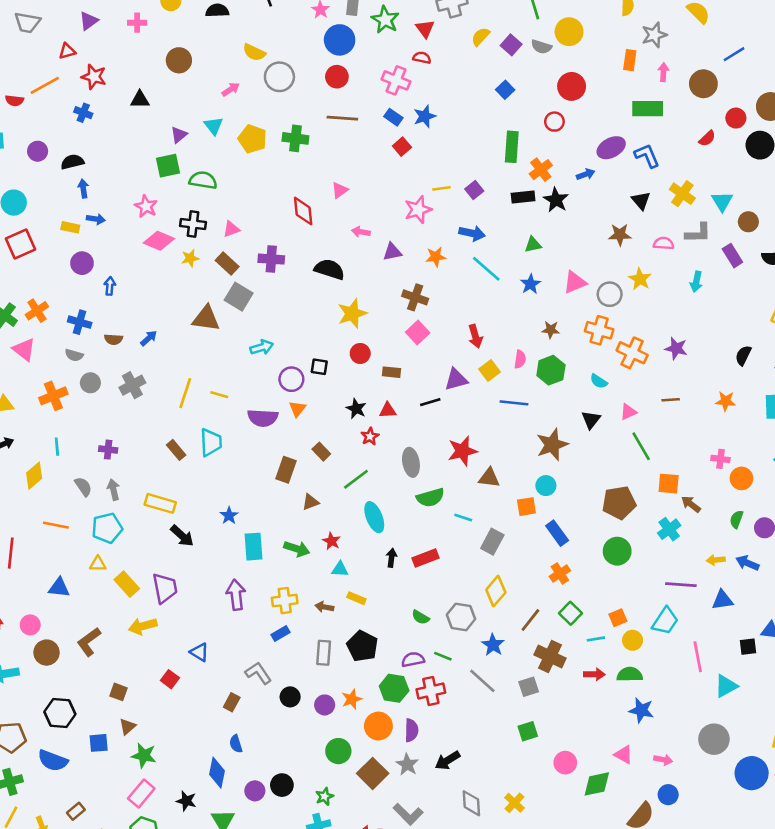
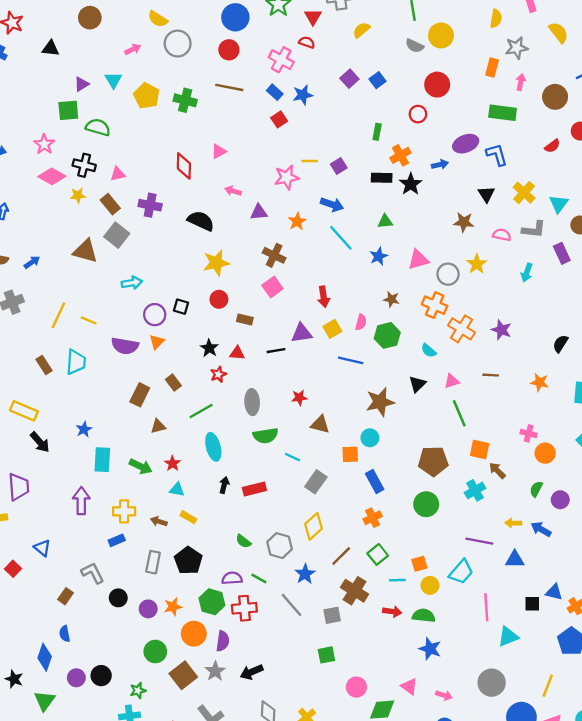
purple square: (511, 45) -> (349, 79), moved
green rectangle: (512, 147) -> (377, 132), size x0.6
orange star: (436, 257) -> (297, 221), turned -30
red star: (462, 451) -> (299, 398), size x0.6

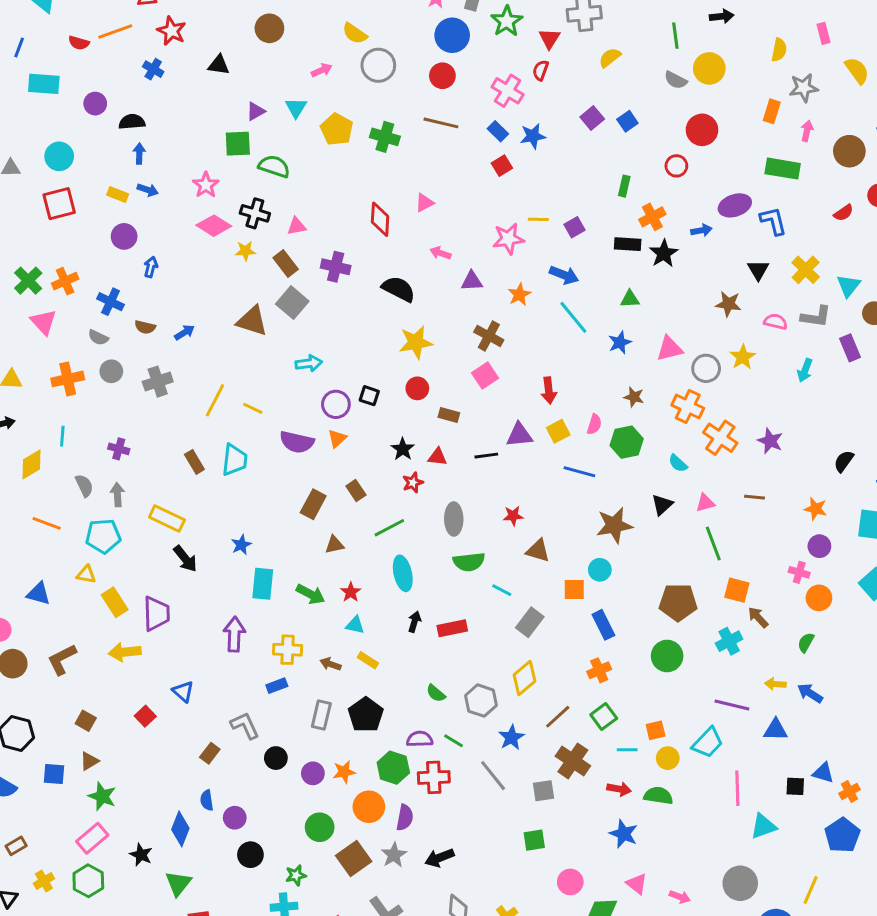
red semicircle: (307, 42) -> (541, 70), turned -91
purple circle: (560, 500) -> (819, 546), moved
blue star: (430, 649) -> (624, 834), moved
purple circle: (76, 678) -> (235, 818), moved

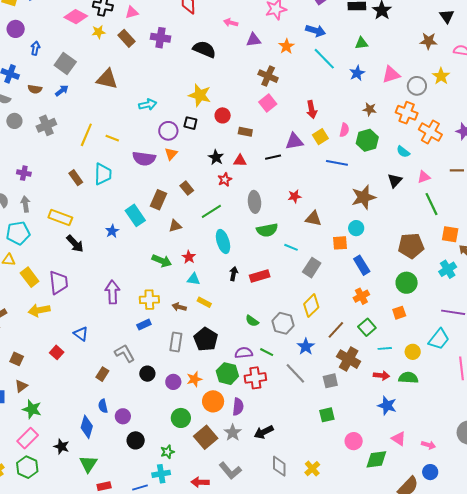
gray square: (292, 303) -> (65, 64), moved
yellow star: (416, 342) -> (200, 95), moved, turned 30
cyan rectangle: (263, 584) -> (135, 215), moved, turned -35
orange square: (656, 730) -> (399, 313), moved

